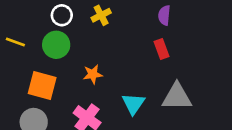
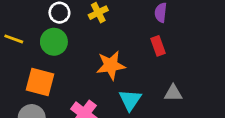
orange star: (93, 74) -> (111, 65), moved, size x1.5
gray triangle: (177, 97) -> (173, 93), size x0.6

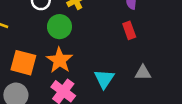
green circle: (54, 42) -> (59, 27), moved
orange star: (111, 65) -> (59, 60), moved, turned -30

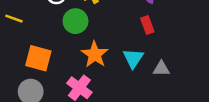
orange star: (59, 60) -> (95, 54), moved
cyan triangle: (104, 79) -> (133, 58), moved

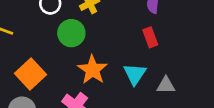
orange square: (38, 58) -> (30, 74), turned 32

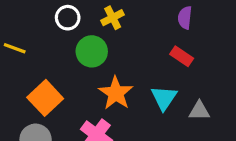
red rectangle: (150, 37) -> (182, 56), turned -36

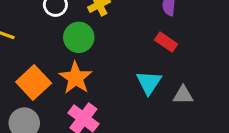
orange star: (116, 93) -> (76, 78), moved

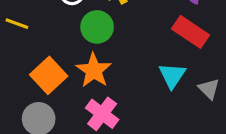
red rectangle: (166, 42) -> (191, 32), size x1.5
gray triangle: (183, 95) -> (209, 89), turned 45

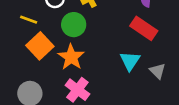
yellow line: (17, 24) -> (29, 20), moved
orange square: (49, 75) -> (40, 46), moved

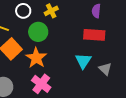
red rectangle: (144, 28) -> (94, 35), turned -30

